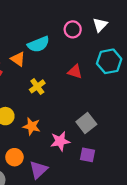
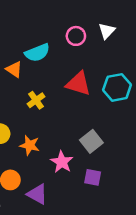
cyan hexagon: (109, 61) -> (117, 87), moved
red triangle: (75, 72) -> (78, 84), size x1.5
pink star: (60, 141) -> (62, 162), turned -30
purple triangle: (38, 170) -> (37, 194), turned -48

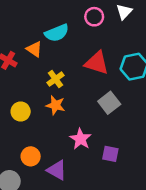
gray square: (91, 141) -> (109, 103), moved
orange star: (30, 145) -> (56, 105), moved

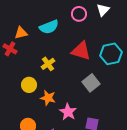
orange triangle: (34, 49) -> (21, 33), moved, turned -48
orange star: (56, 105) -> (48, 98), moved
yellow circle: (21, 111) -> (29, 85), moved

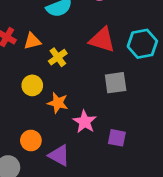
orange triangle: (21, 33) -> (32, 41), moved
gray square: (91, 83) -> (116, 83), turned 30

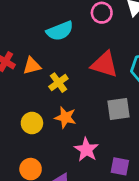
yellow circle: (32, 85) -> (32, 123), moved
orange star: (58, 103) -> (65, 117), moved

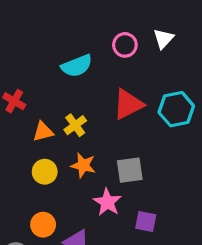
red triangle: (105, 64) -> (128, 104), turned -44
orange triangle: (32, 66) -> (43, 132), moved
gray square: (118, 109) -> (130, 170), moved

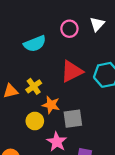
orange star: (83, 165) -> (51, 105), moved
yellow circle: (45, 172) -> (35, 121), moved

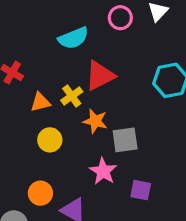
red triangle: (72, 71) -> (100, 76), moved
yellow circle: (35, 121) -> (50, 140), moved

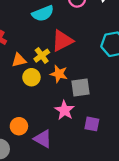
yellow circle: (50, 140) -> (31, 77), moved

